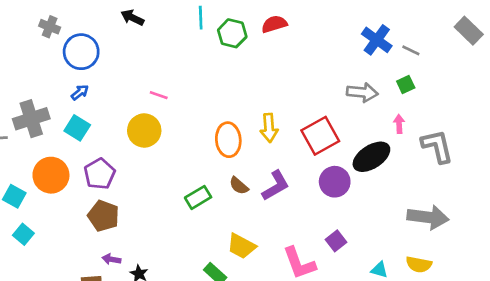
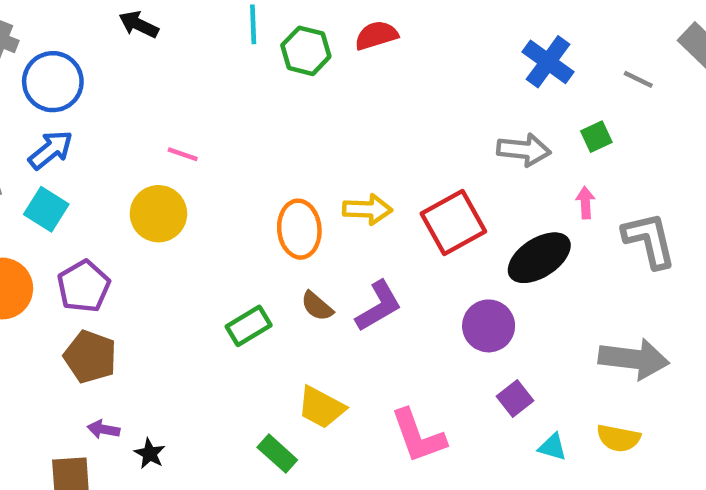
gray line: (411, 50) -> (638, 79), moved
blue arrow: (80, 92) -> (51, 150), size x1.5
yellow arrow: (269, 128) -> (368, 209), turned -84
purple circle: (335, 182) -> (489, 326), moved
purple square: (336, 241) -> (515, 399), moved

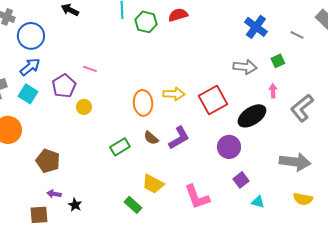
yellow circle: (158, 214) -> (84, 107), moved, size x0.6
gray L-shape: (649, 240) -> (302, 108), turned -116
purple pentagon: (84, 286) -> (64, 86), moved
yellow semicircle: (618, 438) -> (303, 199), moved

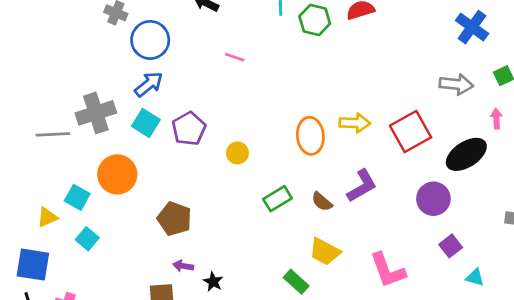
pink line: (90, 69) -> (235, 57), moved
purple pentagon: (64, 86) -> (189, 129), moved
yellow circle: (84, 107) -> (237, 153), moved
brown semicircle: (151, 138) -> (322, 202), moved

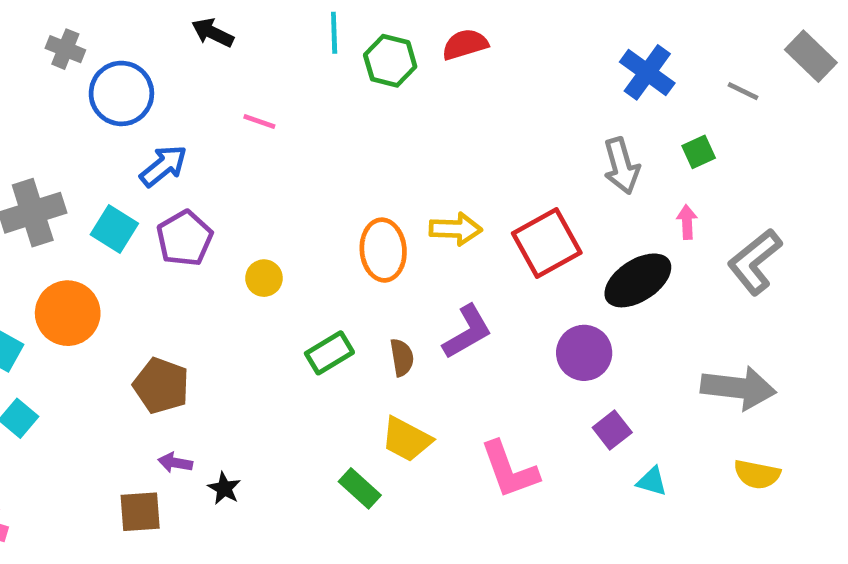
blue arrow: (149, 84) -> (163, 166), moved
gray arrow: (456, 84) -> (622, 166), turned 68
brown semicircle: (322, 202) -> (402, 358), turned -140

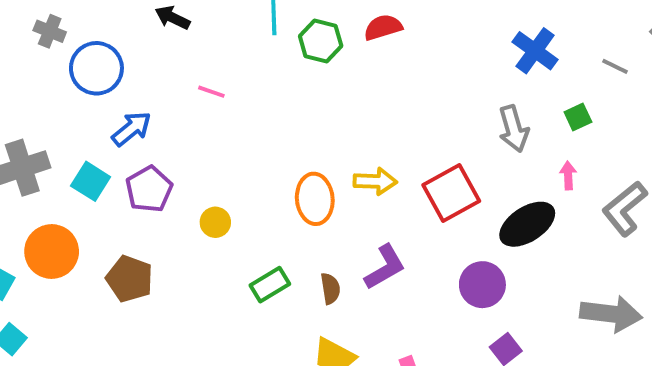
brown pentagon: (161, 386) -> (130, 279), moved

